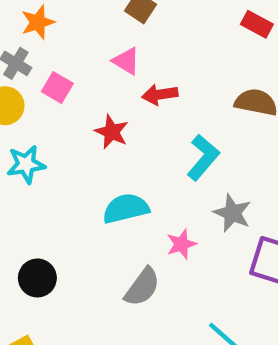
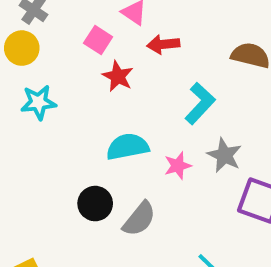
pink square: (57, 87) -> (98, 40), moved
pink star: (181, 244) -> (178, 166), moved
black circle: (37, 278) -> (95, 204), moved

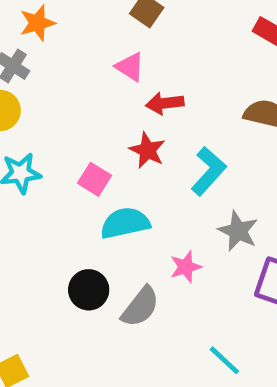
pink square: (98, 40) -> (94, 179), moved
red star: (118, 76) -> (147, 150), moved
pink star: (178, 166) -> (186, 267), moved

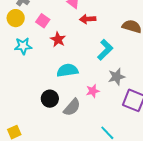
red star: (147, 150) -> (58, 39), moved
pink square: (94, 179) -> (43, 21), moved
gray star: (238, 231) -> (117, 77), turned 30

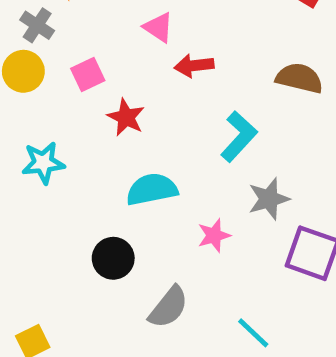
pink square: (43, 21) -> (88, 74), turned 32
cyan star: (23, 46) -> (43, 163), moved
gray semicircle: (72, 107) -> (168, 307), moved

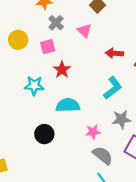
gray cross: (37, 25) -> (56, 23), moved
red arrow: (194, 66) -> (114, 53), moved
cyan star: (43, 163) -> (34, 86), moved
gray semicircle: (168, 307) -> (103, 155), moved, turned -100

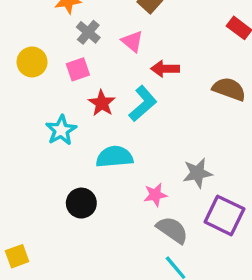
red arrow: (114, 53) -> (165, 69), moved
cyan star: (34, 86) -> (61, 130), turned -30
cyan L-shape: (113, 88) -> (143, 104), moved

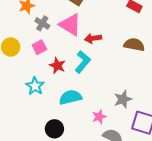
pink triangle: (132, 41) -> (70, 25), size x1.6

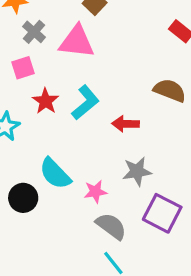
pink triangle: (70, 25) -> (77, 42), turned -35
red arrow: (93, 38) -> (126, 124), moved
cyan semicircle: (70, 97) -> (55, 174), moved, turned -130

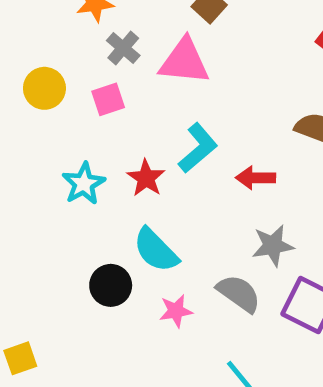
red star: (45, 101) -> (146, 178), moved
pink star: (95, 192) -> (176, 311), moved
gray semicircle: (111, 226) -> (239, 293), moved

